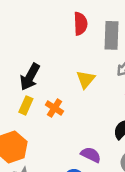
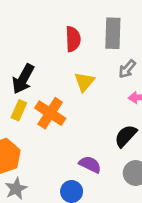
red semicircle: (80, 24) -> (73, 39), moved
orange cross: (54, 108) -> (50, 113), size x1.5

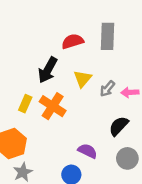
red semicircle: (73, 39) -> (73, 41), turned -105
gray arrow: (127, 69) -> (107, 89), moved
black arrow: (23, 79) -> (48, 70), moved

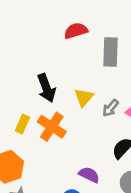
red semicircle: (73, 41) -> (76, 31), moved
black arrow: (48, 70) -> (46, 88), turned -50

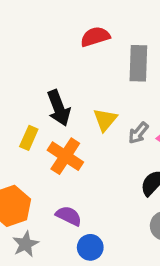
yellow rectangle: (22, 124) -> (29, 138), moved
purple semicircle: (89, 175) -> (69, 216), moved

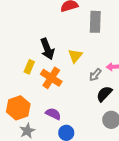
gray arrow: (138, 133) -> (95, 75), moved

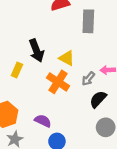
yellow triangle: (75, 56) -> (67, 58), turned -42
orange cross: (51, 78) -> (58, 82), moved

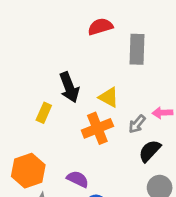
orange cross: (58, 82) -> (97, 128), turned 35

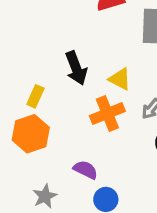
yellow rectangle: (44, 113) -> (35, 96), moved
orange hexagon: (28, 171) -> (31, 134), moved

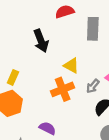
black arrow: (76, 68) -> (41, 41), moved

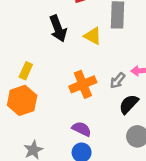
yellow triangle: (71, 66) -> (93, 36), moved
purple semicircle: (47, 128) -> (82, 129), moved

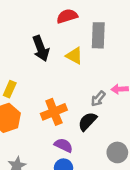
orange cross: (83, 84) -> (54, 112), moved
black semicircle: (129, 104) -> (87, 121), moved

